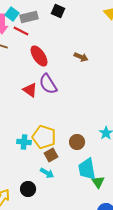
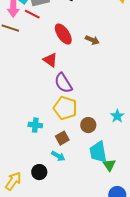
red ellipse: (39, 56) -> (63, 34), moved
purple semicircle: (48, 84) -> (63, 83), moved
red triangle: (30, 90) -> (50, 60), moved
yellow pentagon: (44, 137) -> (65, 108), moved

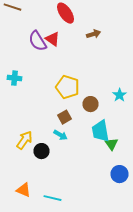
brown arrow: (92, 40) -> (94, 34), moved, turned -40
purple semicircle: (63, 83) -> (38, 41), moved
cyan cross: (35, 125) -> (14, 78), moved
yellow arrow: (13, 181) -> (24, 140), moved

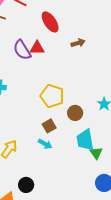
red triangle: (52, 39) -> (37, 48), turned -35
black circle: (42, 151) -> (26, 185), moved

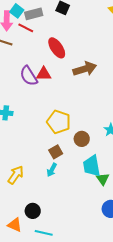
brown arrow: (78, 43) -> (85, 69), size x1.6
cyan arrow: (45, 144) -> (52, 170), turned 88

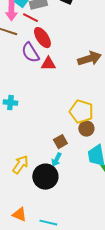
red ellipse: (57, 48) -> (42, 38), moved
purple semicircle: (29, 76) -> (30, 53), moved
yellow pentagon: (59, 122) -> (81, 112), moved
black circle: (33, 211) -> (45, 177), moved, size x1.6

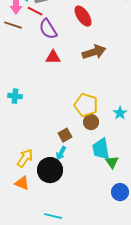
red ellipse: (42, 38) -> (83, 16), moved
purple semicircle: (30, 53) -> (48, 29), moved
orange triangle: (19, 215) -> (22, 183), moved

